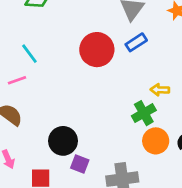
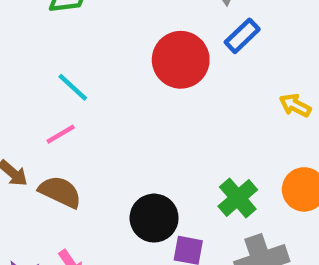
yellow arrow: (160, 90) -> (295, 105), turned 36
green cross: (144, 113) -> (238, 198), moved

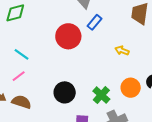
black circle: (154, 218) -> (65, 92), moved

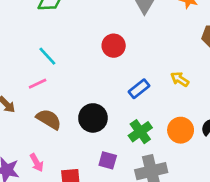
blue rectangle: (95, 22) -> (139, 89), moved
red circle: (68, 36) -> (114, 46), size x0.7
brown semicircle: (22, 102) -> (49, 119), moved

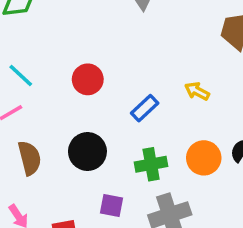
red circle: (114, 46) -> (88, 79), moved
brown semicircle: (49, 119) -> (30, 158), turned 50
green cross: (140, 132) -> (151, 164), turned 30

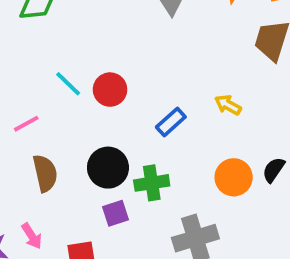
cyan line: (21, 75) -> (68, 84), moved
green cross: (151, 164) -> (152, 183), moved
purple square: (111, 206) -> (116, 213), moved, turned -30

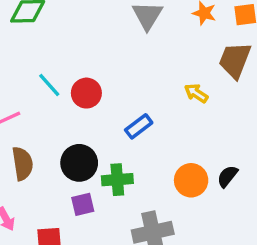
yellow arrow: (228, 105) -> (196, 93), moved

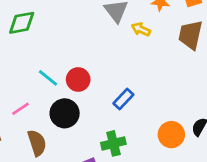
yellow arrow: (196, 93) -> (141, 29), moved
black circle: (79, 163) -> (65, 113), moved

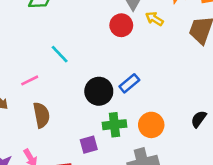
red circle: (78, 79) -> (121, 25), moved
black circle: (65, 113) -> (99, 91), moved
orange circle: (171, 135) -> (151, 125), moved

